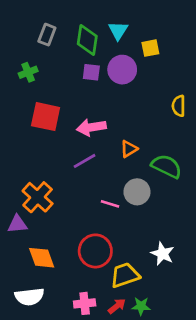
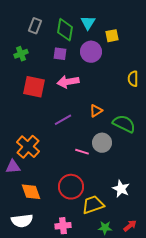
purple square: (91, 72) -> (60, 54), moved
pink arrow: (91, 127) -> (68, 82), moved
red arrow: (117, 306) -> (130, 226), moved

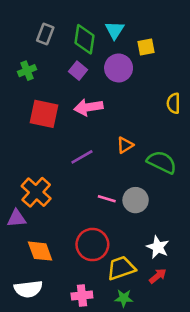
purple square: (60, 54) -> (78, 71), turned 32
gray circle: (102, 143) -> (136, 200), moved
red arrow: (130, 226) -> (158, 276), moved
green star: (105, 228) -> (124, 298), moved

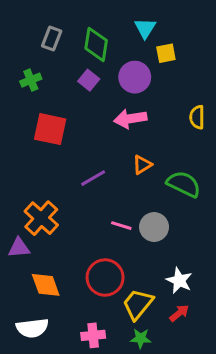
cyan triangle: (115, 30) -> (145, 28), moved
pink arrow: (88, 107) -> (130, 119), moved
yellow trapezoid: (121, 268) -> (138, 304), turned -32

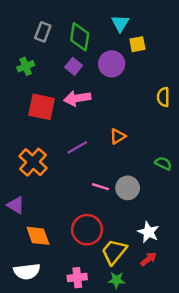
pink arrow: (130, 119) -> (77, 98), moved
green semicircle: (184, 184) -> (163, 163), moved, size x0.6
orange cross: (41, 218) -> (33, 162), moved
purple triangle: (19, 248) -> (16, 205), turned 36

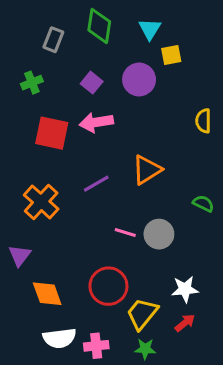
green diamond: (80, 37) -> (99, 26), moved
orange triangle: (118, 136) -> (147, 170), size x1.5
purple triangle: (16, 205) -> (20, 256), turned 36
white star: (148, 232) -> (185, 289), turned -30
white semicircle: (27, 271) -> (59, 338), moved

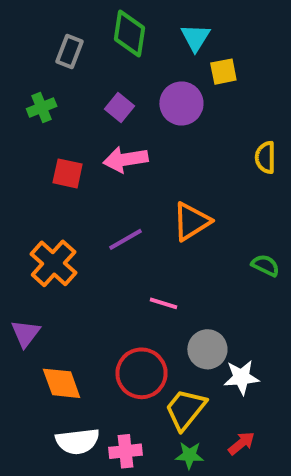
red square: (52, 133) -> (68, 173), size x0.7
gray circle: (159, 234) -> (207, 349), moved
red arrow: (185, 323) -> (241, 443), moved

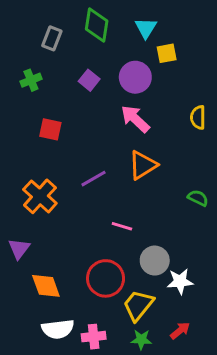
pink arrow: (126, 159) -> (135, 119), moved, turned 52

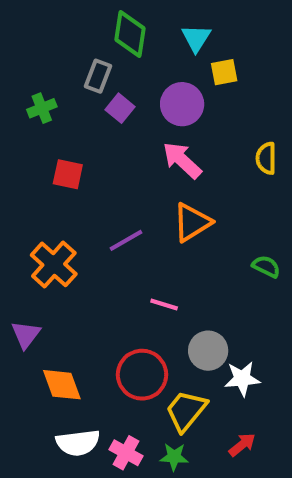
gray rectangle: (52, 38) -> (98, 76), moved
pink cross: (94, 337) -> (126, 453), turned 35
green star: (141, 340) -> (174, 457), moved

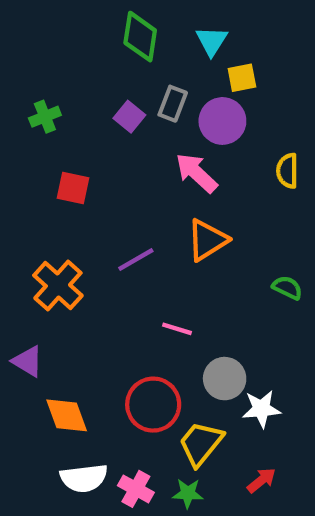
gray rectangle: (98, 76) -> (173, 104), moved
purple circle: (182, 104) -> (222, 121), moved
purple triangle: (26, 335) -> (28, 361), turned -36

